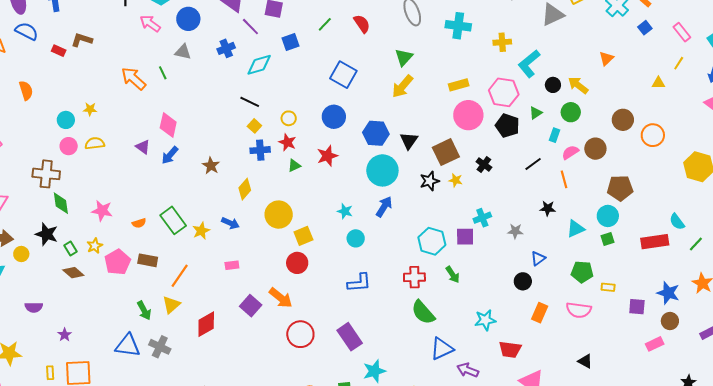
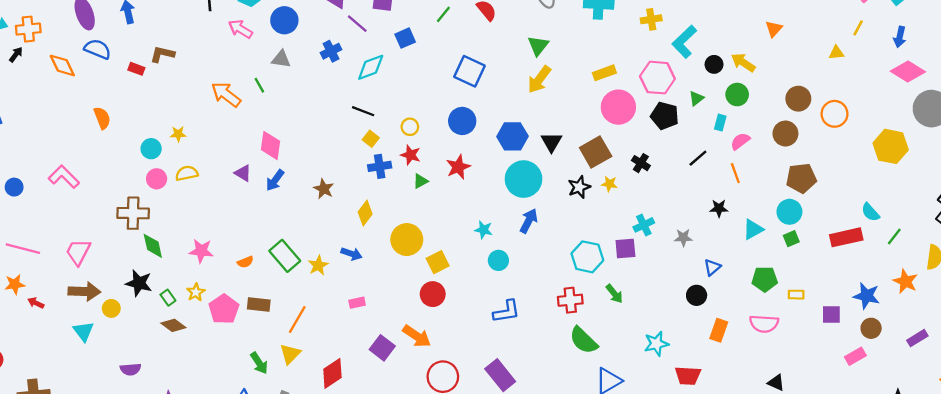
brown circle: (595, 149) -> (785, 134), moved

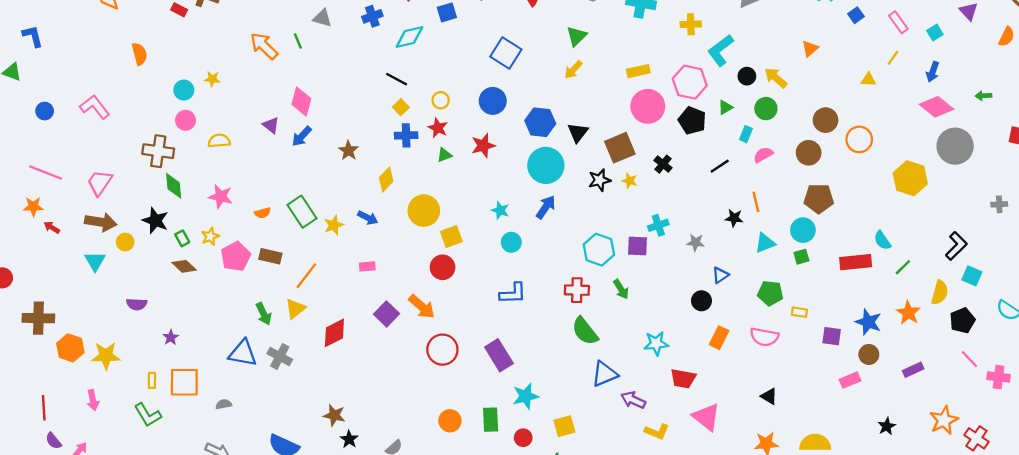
yellow arrow: (539, 80) -> (573, 70), size x0.7
yellow semicircle: (187, 173) -> (219, 141), moved
orange line: (735, 173) -> (756, 202), moved

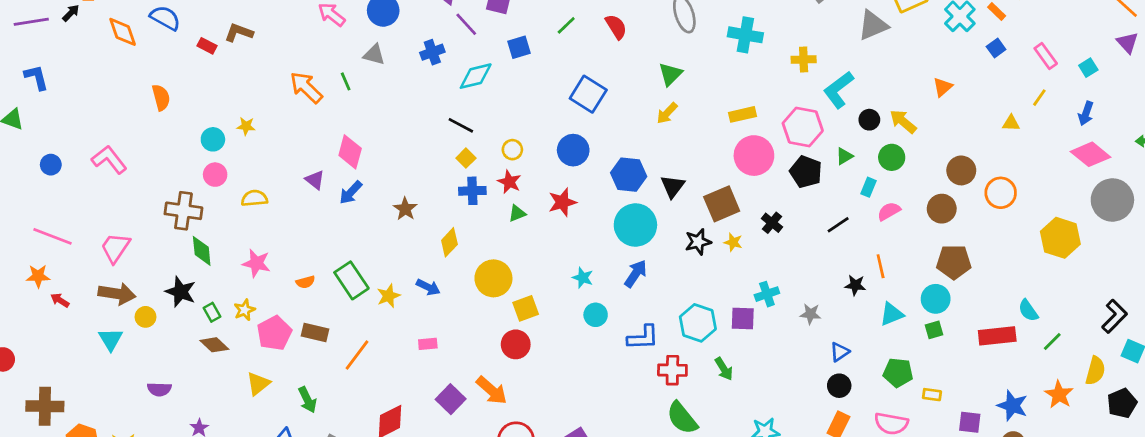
blue L-shape: (513, 293) -> (643, 338), moved
black circle: (701, 301) -> (839, 386), moved
yellow triangle: (295, 309) -> (258, 384), moved

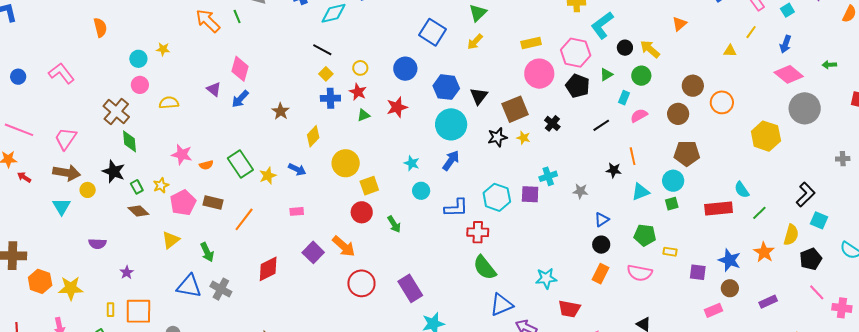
blue square: (588, 94) -> (433, 32), moved
brown cross: (183, 211) -> (116, 112), turned 32
pink star: (256, 263) -> (182, 155), moved
green arrow: (724, 369) -> (394, 224), moved

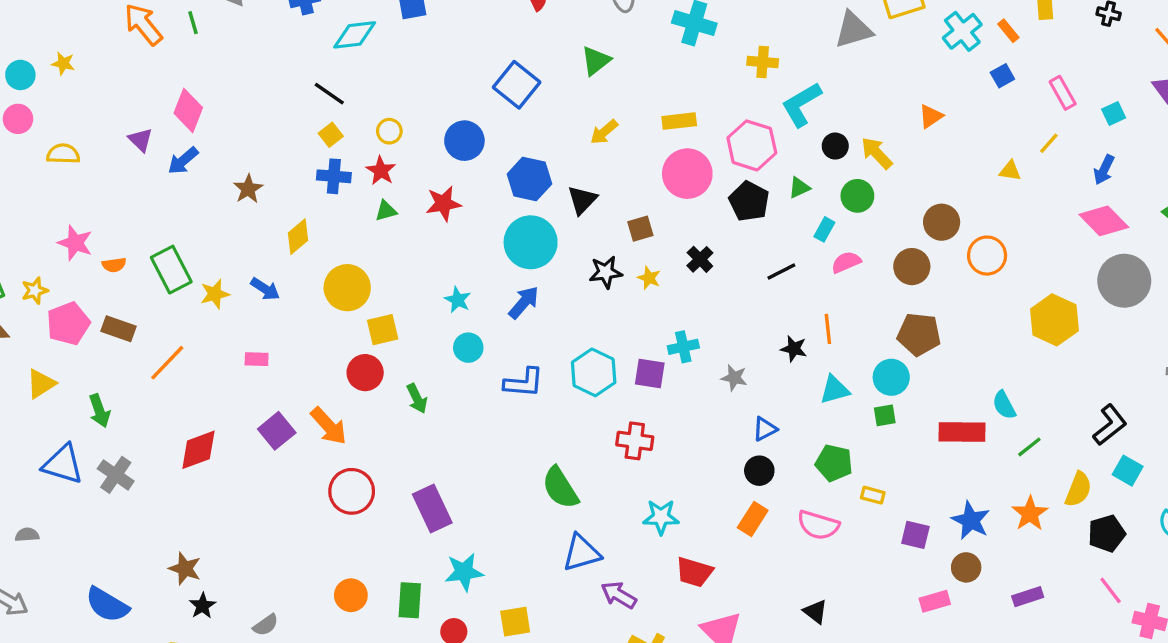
yellow arrow: (475, 42) -> (604, 132), moved
brown square: (515, 109) -> (640, 229), size x0.6
red cross: (478, 232) -> (635, 441), moved

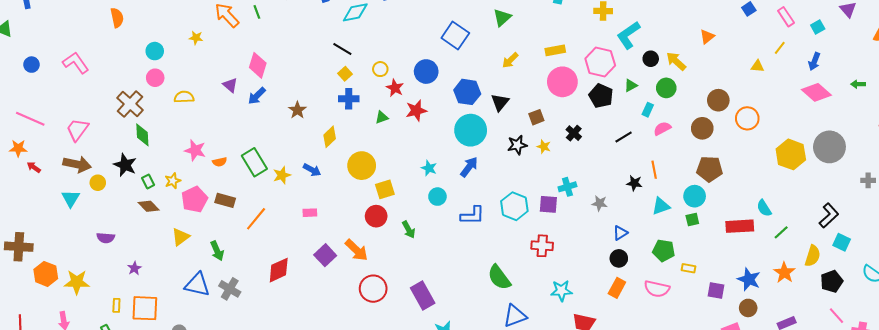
yellow star: (63, 64) -> (196, 38), moved
red star: (381, 171) -> (395, 88), moved
gray circle: (1124, 281) -> (829, 147), moved

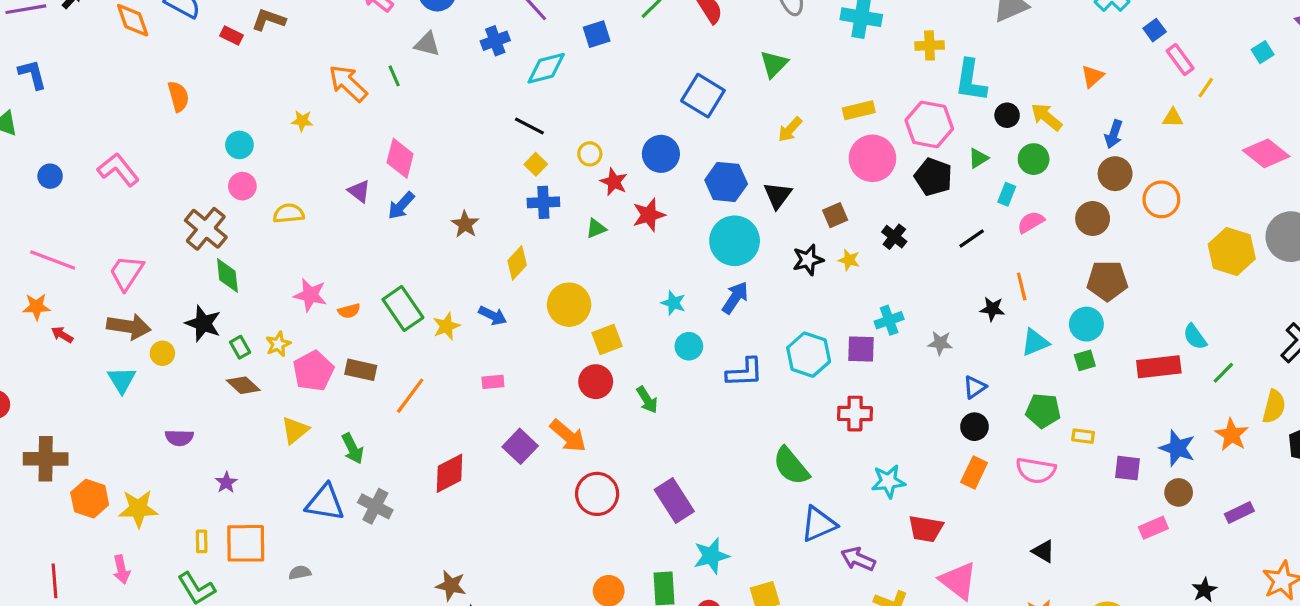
pink rectangle: (786, 17) -> (1180, 60), moved
cyan L-shape: (628, 35) -> (971, 80), turned -44
blue arrow: (814, 61) -> (1114, 134), moved

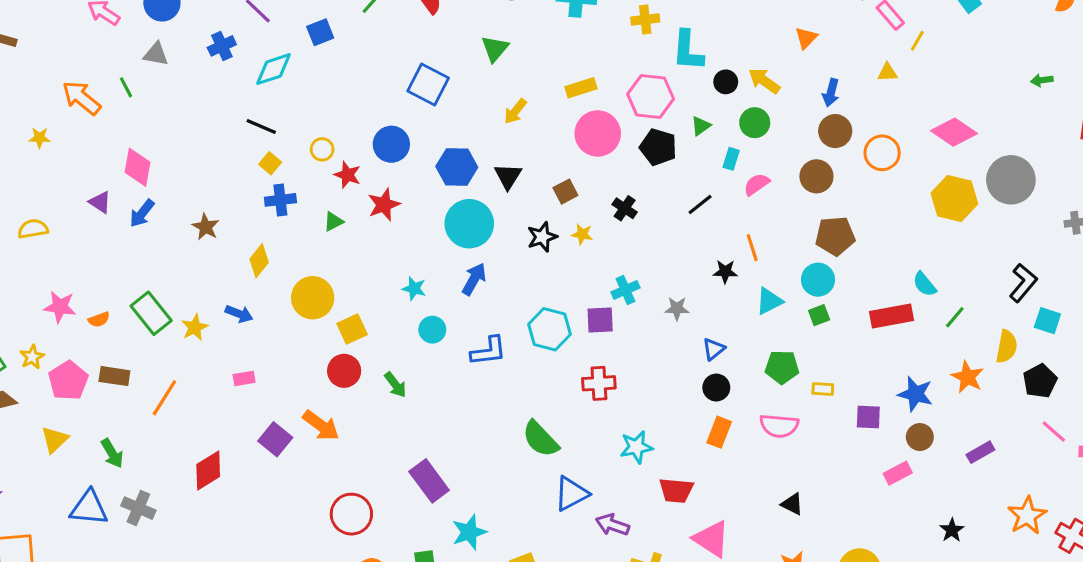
pink diamond: (1266, 153) -> (954, 132), moved
red circle: (597, 494) -> (351, 514), moved

